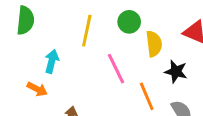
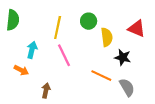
pink line: (116, 69) -> (64, 55), moved
orange line: (147, 96) -> (101, 76), turned -42

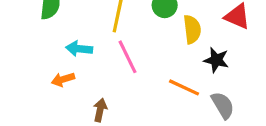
cyan arrow: (32, 50) -> (79, 49), turned -98
orange arrow: (21, 70) -> (63, 79), turned 136

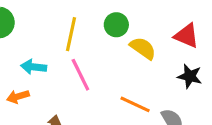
yellow semicircle: (192, 29) -> (143, 48), turned -48
black star: (216, 60) -> (190, 76), moved

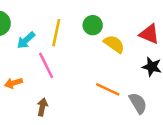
cyan arrow: (34, 67) -> (26, 40), moved, turned -48
pink line: (80, 75) -> (46, 65), moved

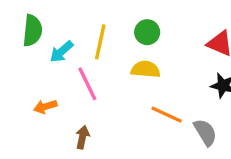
yellow semicircle: (114, 44) -> (146, 69), moved, turned -30

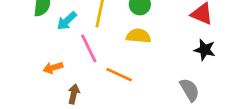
orange line: (167, 115) -> (119, 75), moved
brown arrow: (82, 137) -> (74, 94), moved

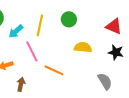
yellow semicircle: (138, 36) -> (83, 47), moved

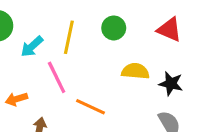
red triangle: (114, 26) -> (169, 30), moved
black star: (116, 52) -> (171, 84), moved

